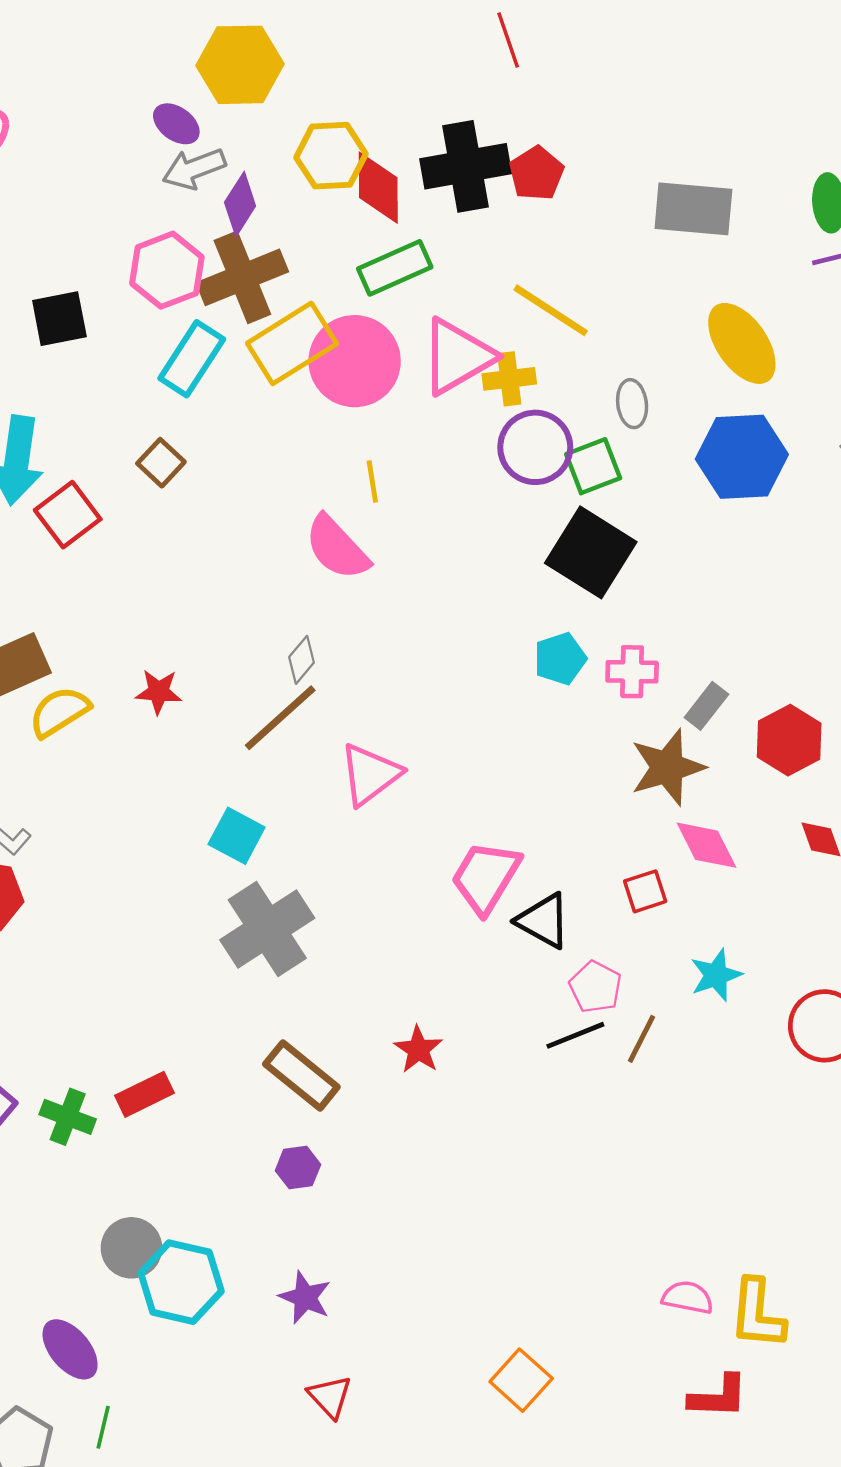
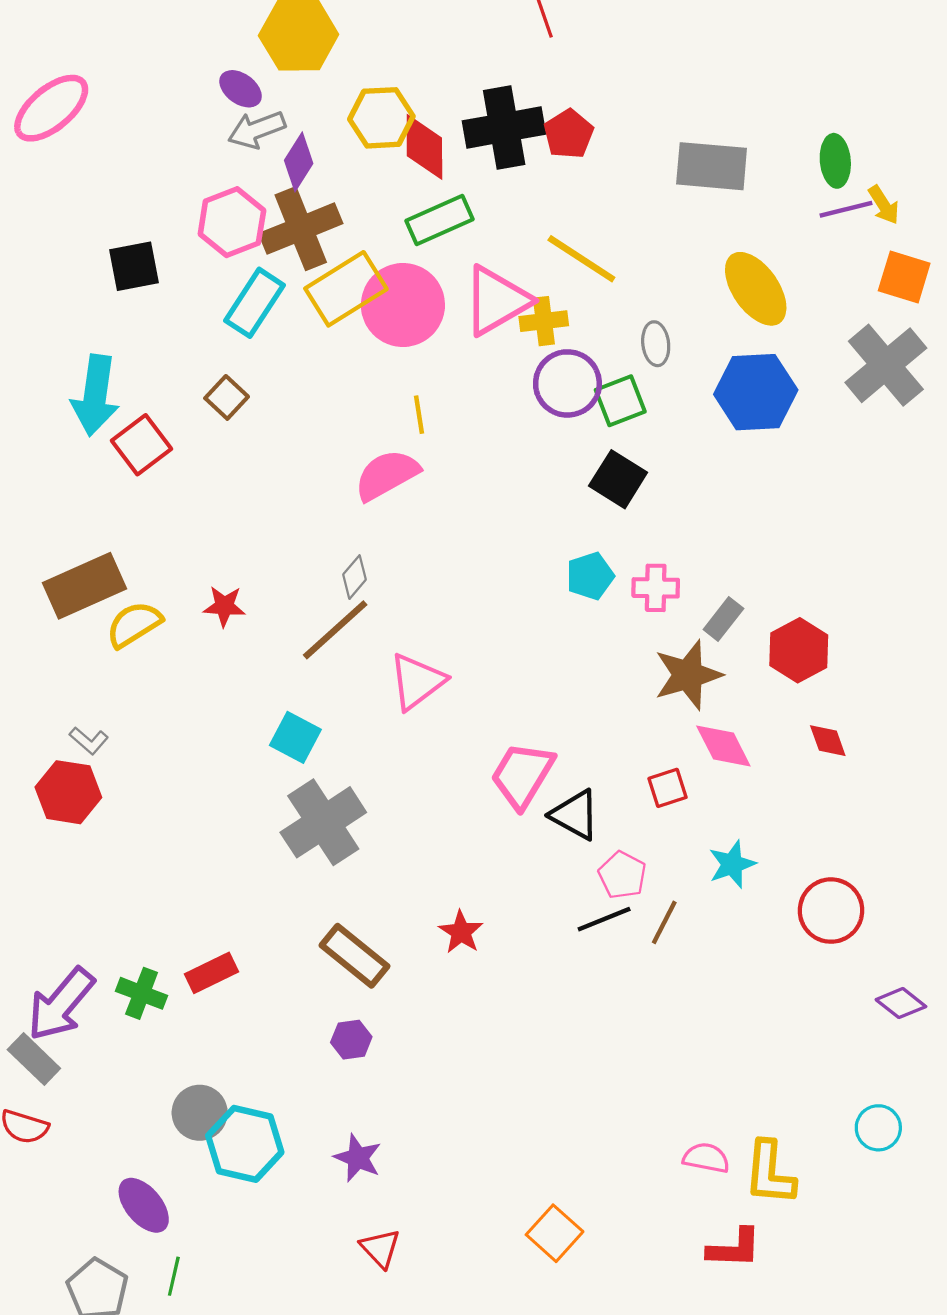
pink semicircle: (337, 548) -> (387, 475), turned 104
black square: (591, 552) -> (618, 479), size x0.7

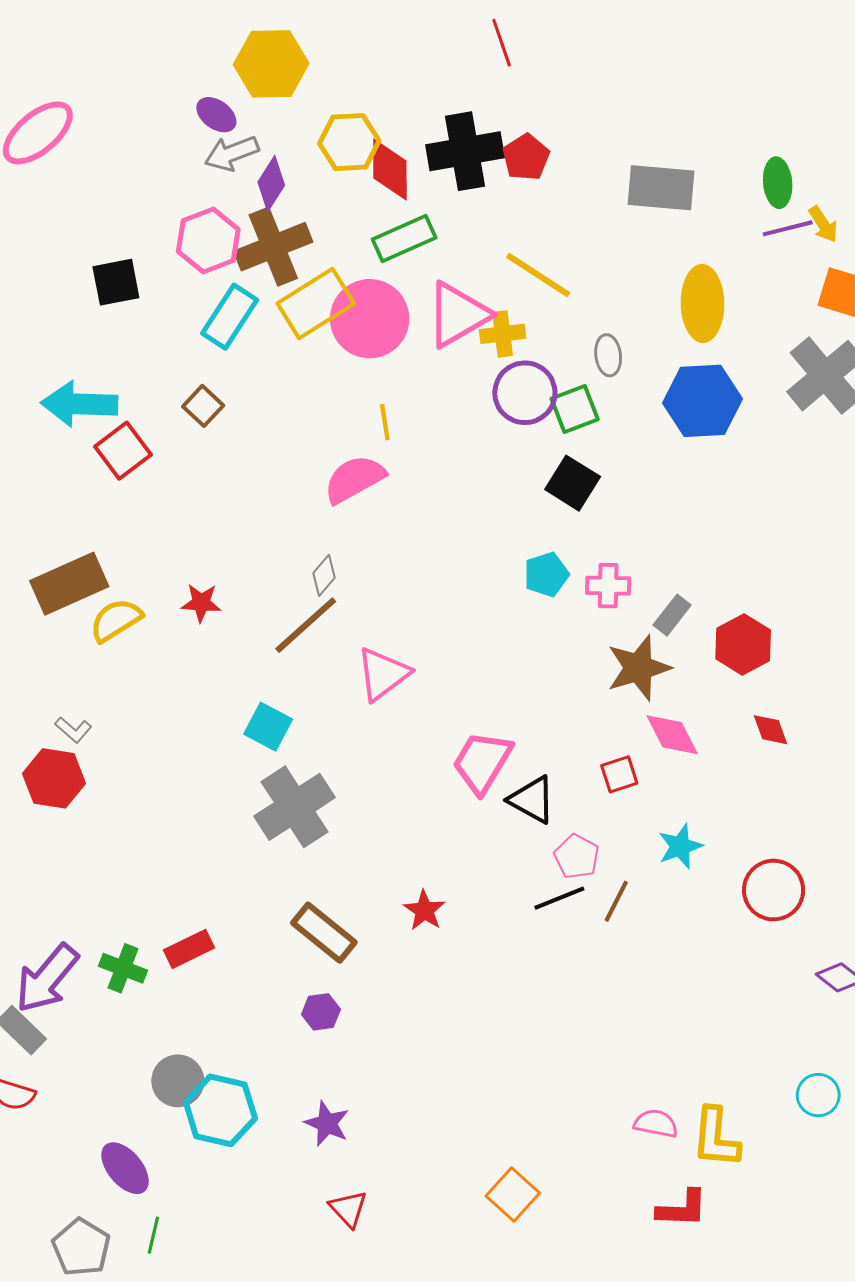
yellow ellipse: (756, 289) -> (703, 303), turned 34
cyan arrow: (95, 395) -> (79, 404), turned 84

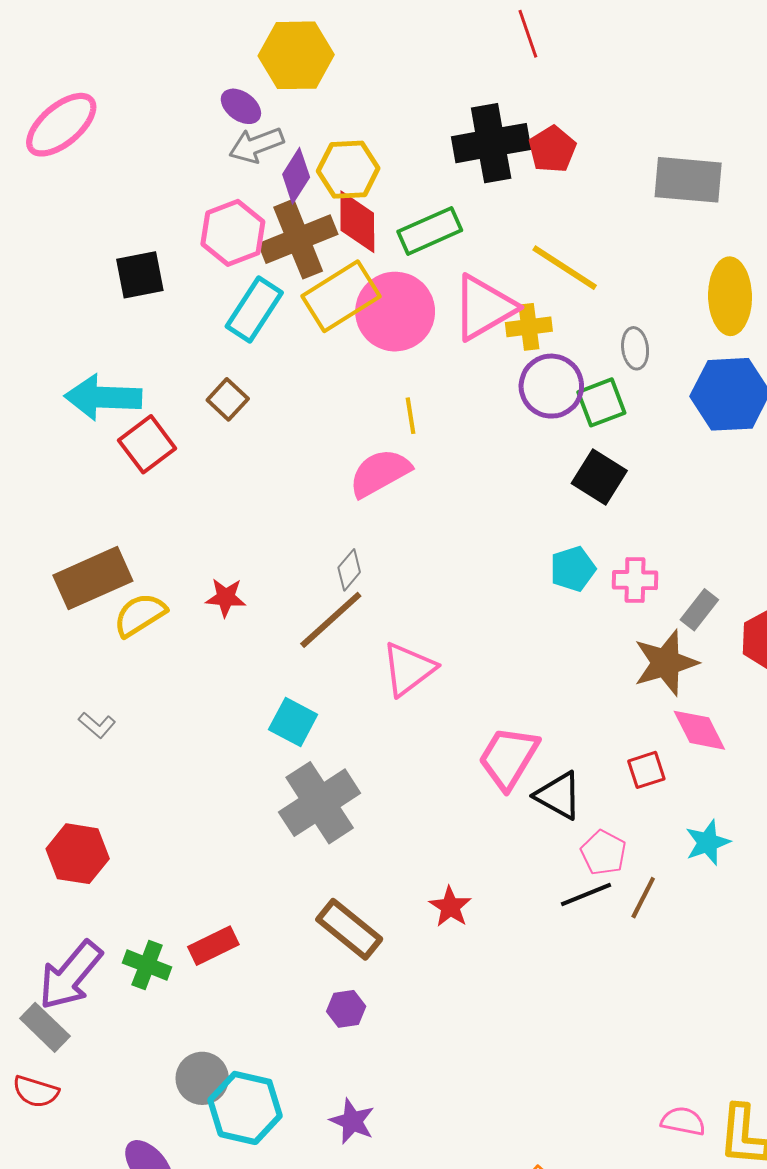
yellow hexagon: (349, 142) -> (348, 170), moved
red diamond: (390, 169) -> (357, 222), moved
red hexagon: (54, 778) -> (78, 854), moved

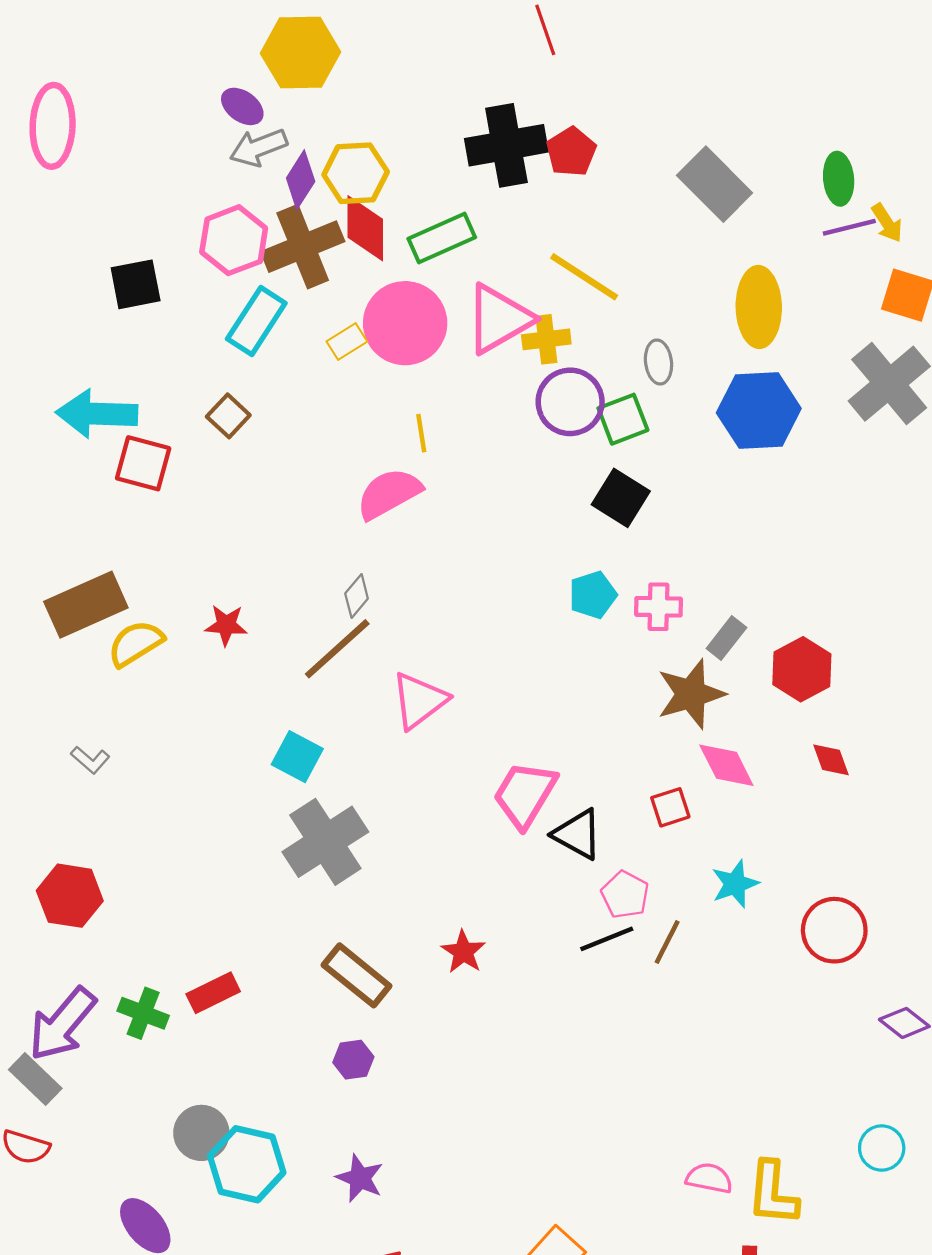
pink ellipse: (61, 125) -> (53, 126), turned -48
gray rectangle: (688, 180) -> (715, 184), turned 40
yellow rectangle: (341, 296) -> (347, 342), moved, size x0.5
red square: (147, 444) -> (143, 463), turned -38

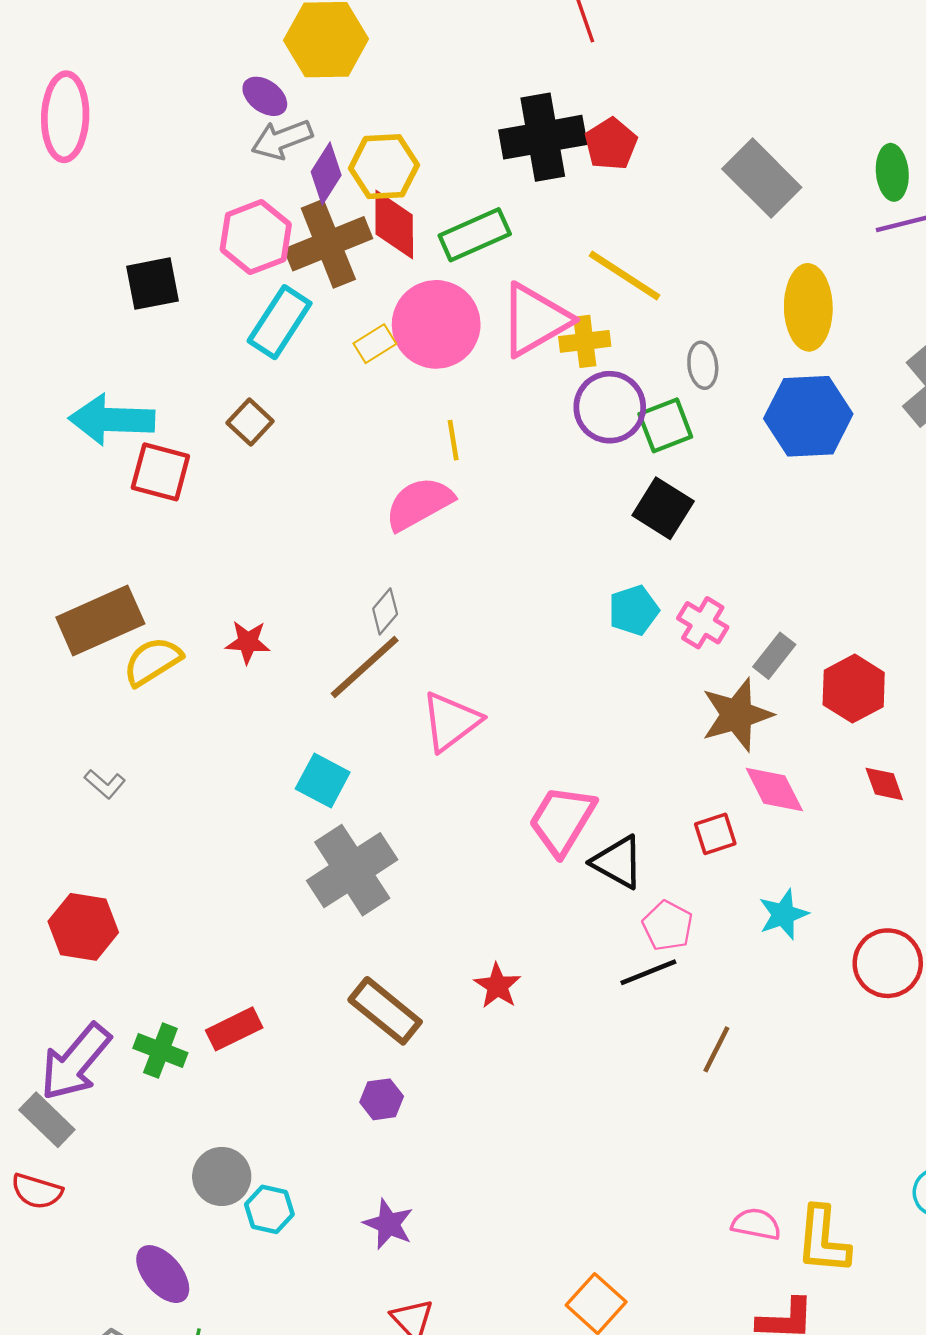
pink cross: (658, 607) -> (703, 623), turned 30
brown line: (667, 942) -> (716, 1049), moved
cyan hexagon: (247, 1164) -> (269, 1209), size x0.6

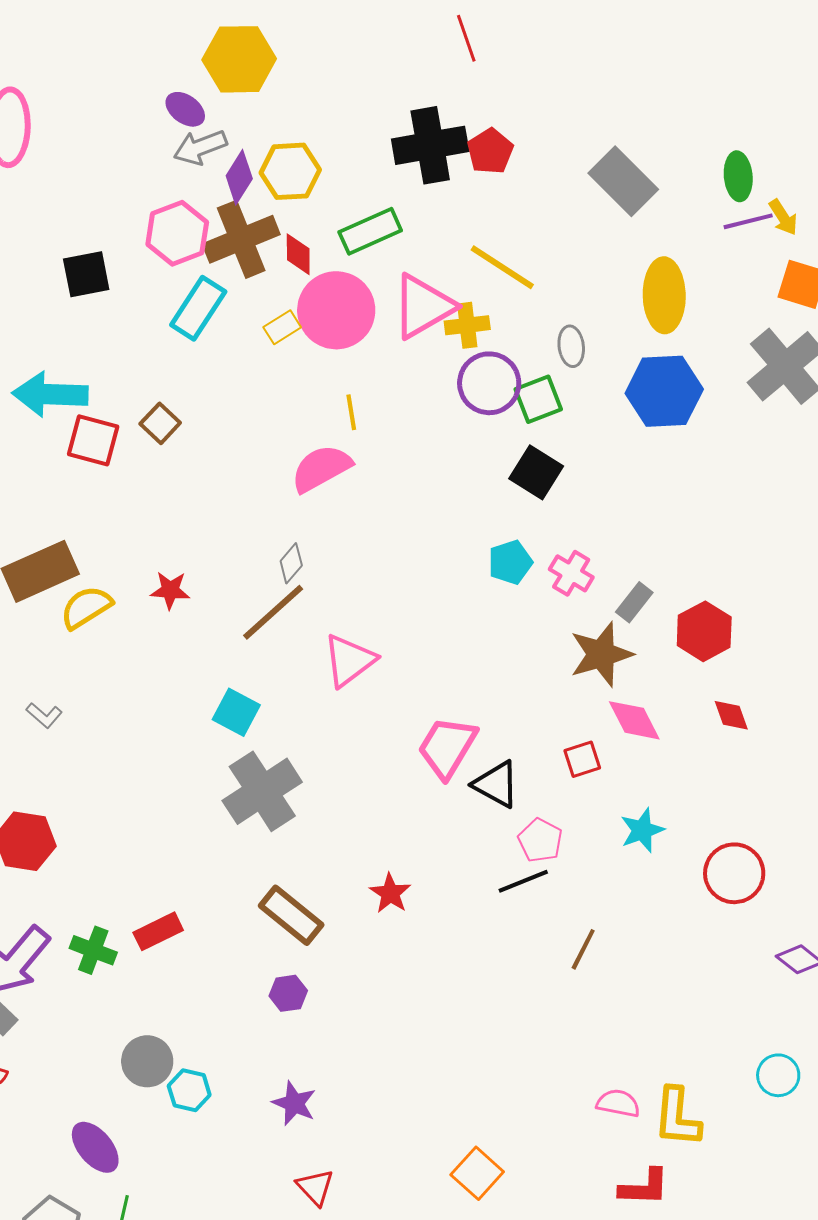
red diamond: (394, 225) -> (298, 254), moved, size x0.7
brown square: (250, 422) -> (160, 423), moved

